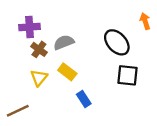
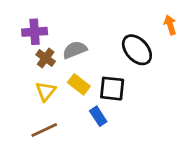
black square: (127, 75) -> (112, 89), moved
brown line: (18, 111) -> (44, 130), moved

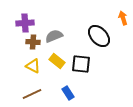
brown cross: (46, 58) -> (33, 42), turned -32
yellow triangle: (46, 91) -> (33, 66), turned -42
blue rectangle: (98, 116) -> (68, 93), moved

